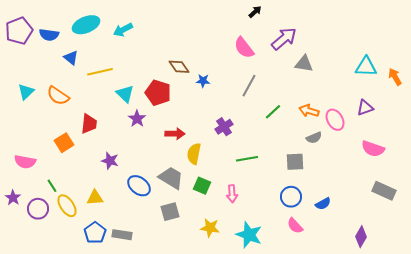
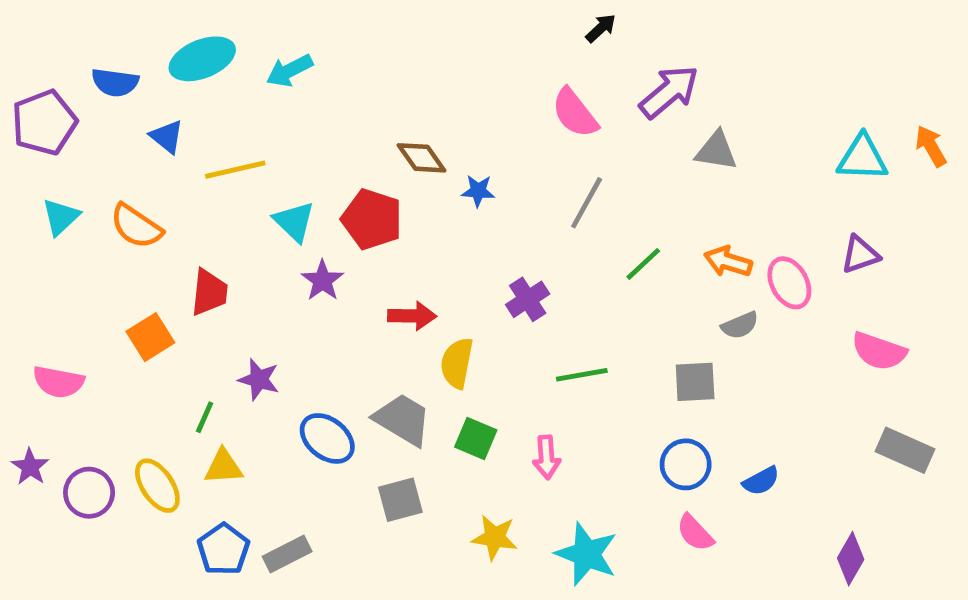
purple pentagon: (19, 31) -> (44, 122), moved
orange arrow: (395, 77) -> (931, 146), moved
green line: (52, 186) -> (205, 417), moved, turned 56
gray rectangle: (122, 235) -> (287, 554), turned -36

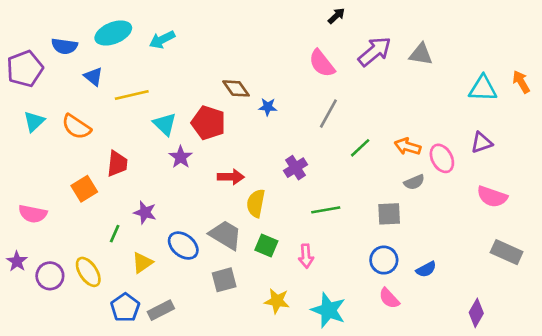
gray triangle: (716, 151) -> (421, 54), moved
yellow triangle: (223, 467) -> (142, 263), moved, turned -30

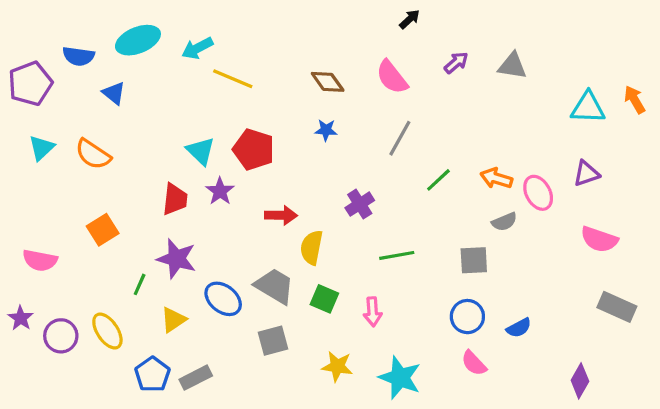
purple arrow: (375, 51) -> (456, 63), size x0.6
brown diamond: (236, 88) -> (328, 82), moved
yellow line: (132, 95) -> (233, 79), moved, turned 36
red trapezoid: (117, 164) -> (175, 199), moved
purple star: (145, 213) -> (177, 259), size x1.4

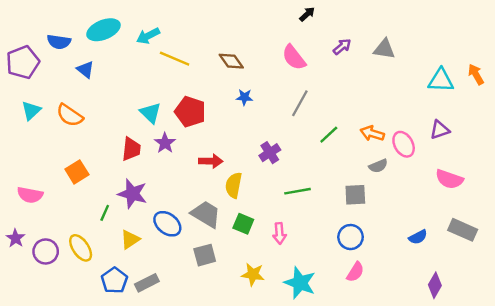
brown diamond: (328, 82) -> (231, 61), moved
blue semicircle: (519, 328) -> (418, 237), moved
pink semicircle: (474, 363) -> (355, 272), turned -105

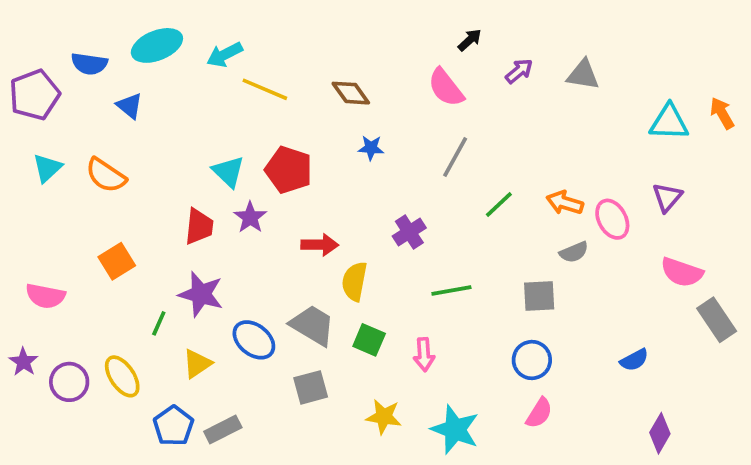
black arrow: (307, 14) -> (470, 40), moved
purple triangle: (440, 130) -> (667, 197), turned -30
gray rectangle: (463, 230) -> (717, 320), moved, turned 32

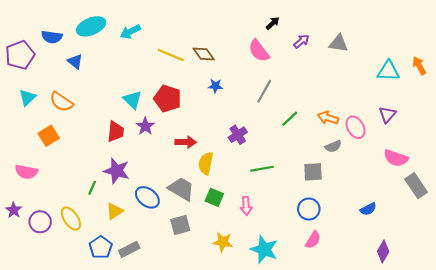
yellow line: (265, 89) -> (171, 55), moved
orange square: (117, 261) -> (49, 136), moved

